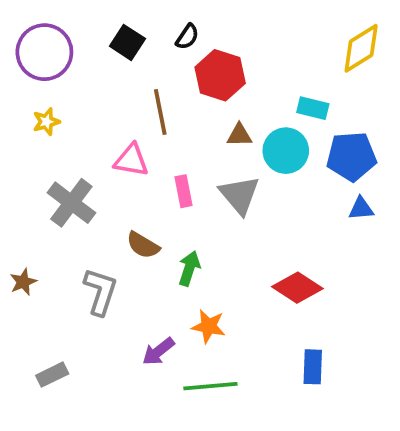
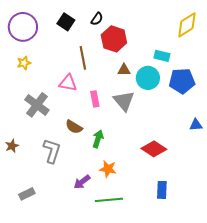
blue triangle: (361, 209) -> (196, 125), moved

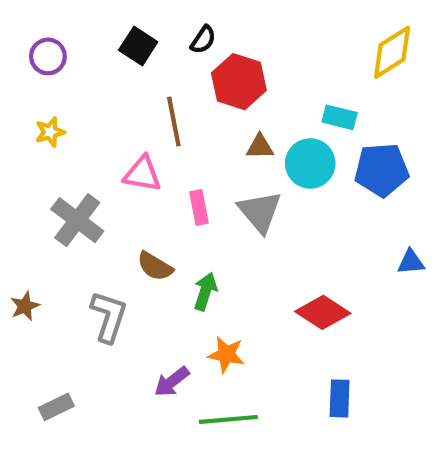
purple circle: (23, 27) -> (48, 56), size x0.6

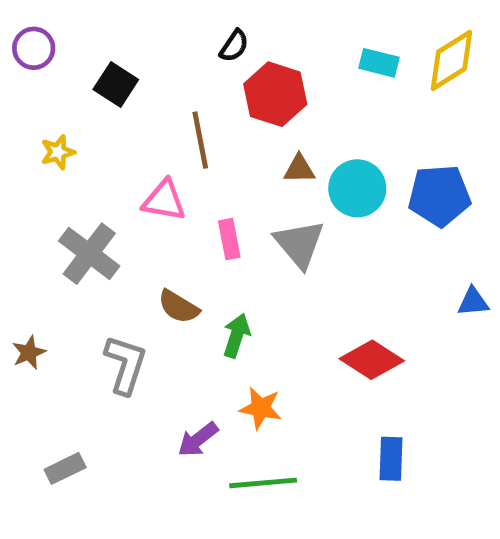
black square: (138, 46) -> (116, 85), moved
purple circle: (48, 56) -> (34, 48), moved
cyan rectangle: (340, 117) -> (379, 63), moved

